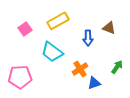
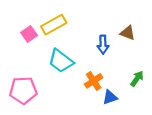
yellow rectangle: (58, 21) -> (54, 25), moved

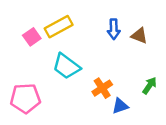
blue arrow: (103, 45) -> (114, 29), moved

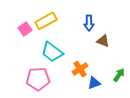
brown triangle: (139, 36) -> (103, 41), moved
green arrow: (150, 86) -> (119, 75), moved
pink pentagon: (25, 98) -> (38, 79), moved

